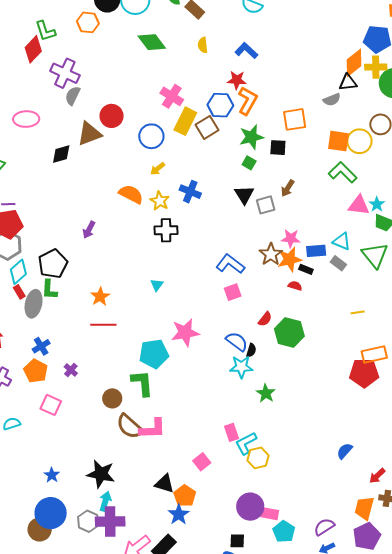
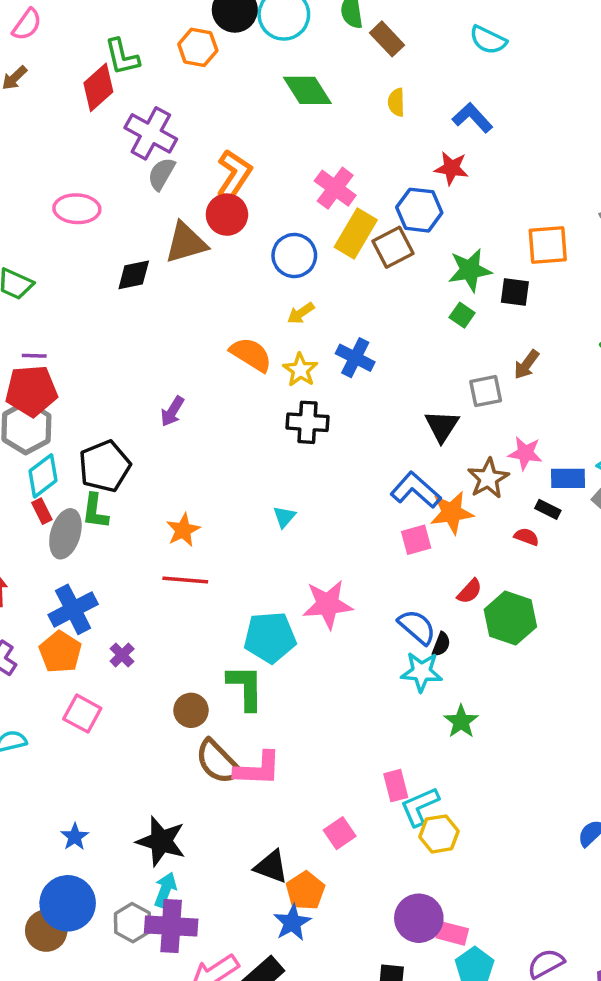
orange L-shape: (248, 101) -> (234, 175), moved
black triangle: (244, 195) -> (442, 426), moved
orange star: (290, 259) -> (452, 513), moved
blue cross: (41, 346) -> (73, 609), size x1.5

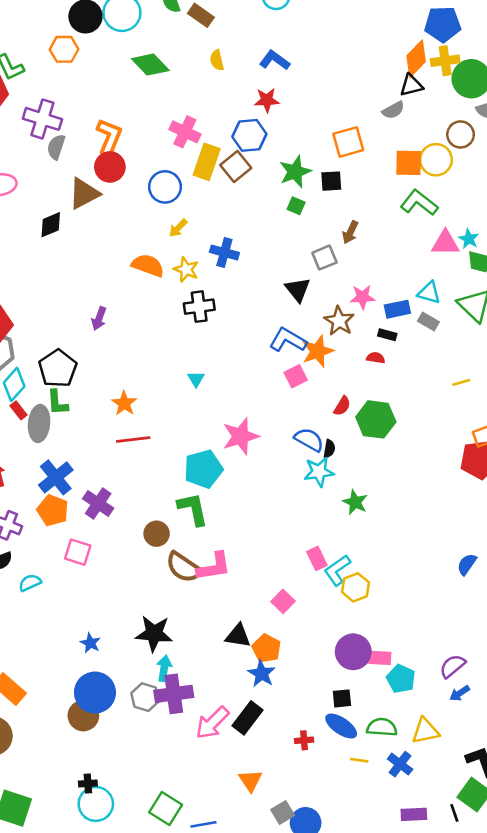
purple cross: (122, 655) -> (98, 503), size x1.6

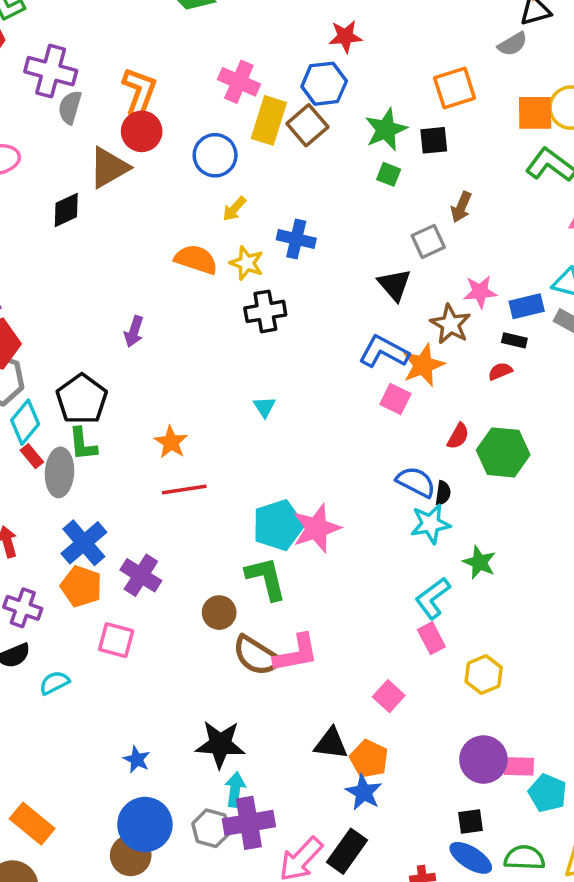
red semicircle: (376, 358) -> (500, 371), turned -30
pink square: (296, 376) -> (395, 399), turned -35
pink star: (241, 436) -> (316, 528), moved
cyan L-shape: (337, 570) -> (433, 598), moved

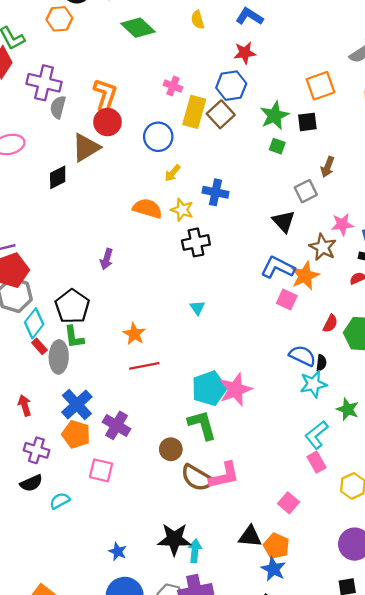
pink cross: (239, 82) -> (173, 86), size x0.7
cyan arrow: (235, 790) -> (195, 551), moved

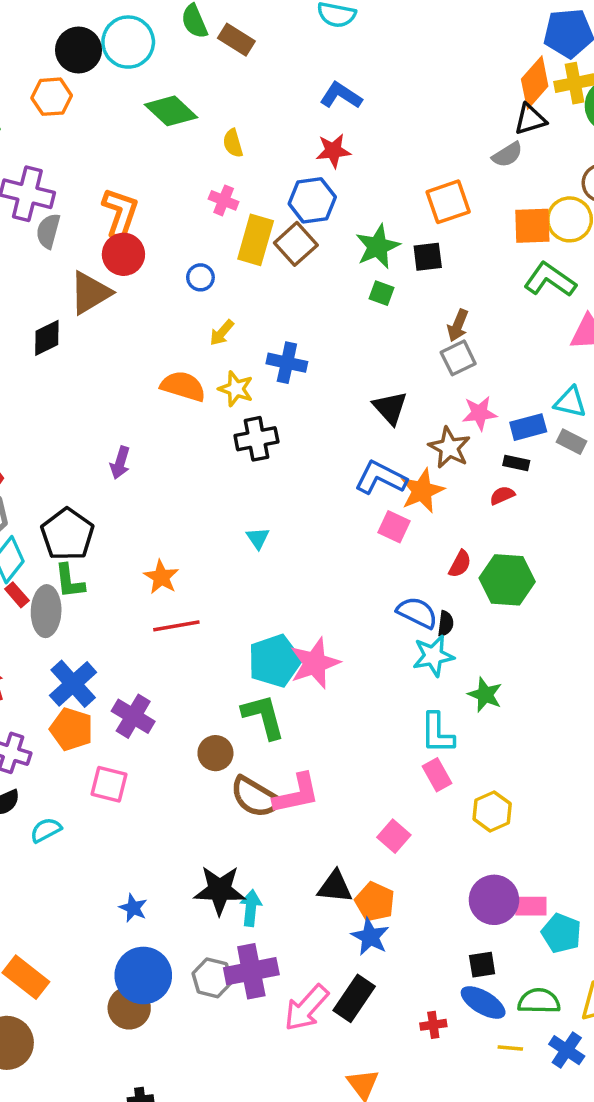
yellow semicircle: (198, 20) -> (233, 143), moved
blue circle: (158, 137) -> (200, 277), size x0.6
gray square: (306, 191) -> (458, 358), moved
cyan L-shape: (316, 435) -> (437, 733), turned -52

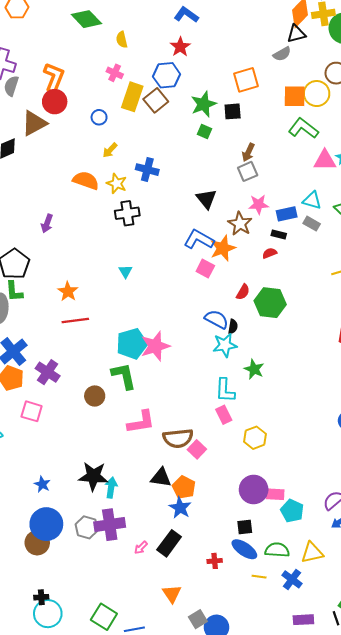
red star: (333, 151) -> (180, 47), turned -30
brown semicircle: (255, 797) -> (178, 438), moved, turned -40
pink arrow: (306, 1008) -> (141, 548), size x0.5

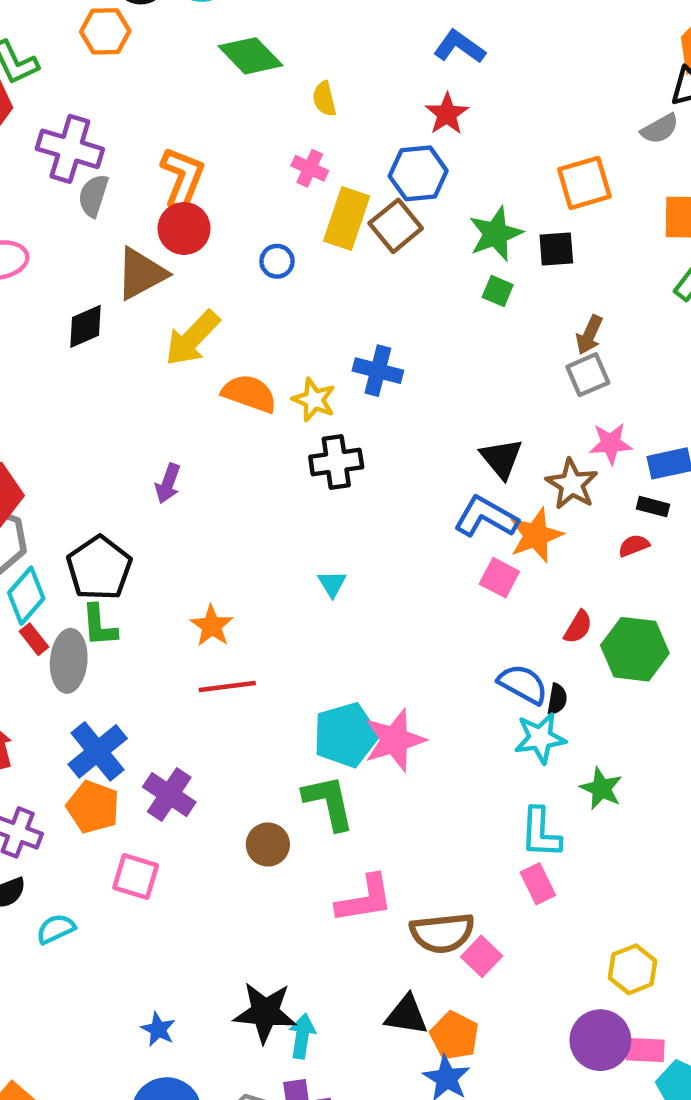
yellow arrow: (110, 150) -> (192, 338), moved, size x1.8
black triangle: (206, 199) -> (501, 458), moved
yellow hexagon: (255, 438) -> (633, 969), moved

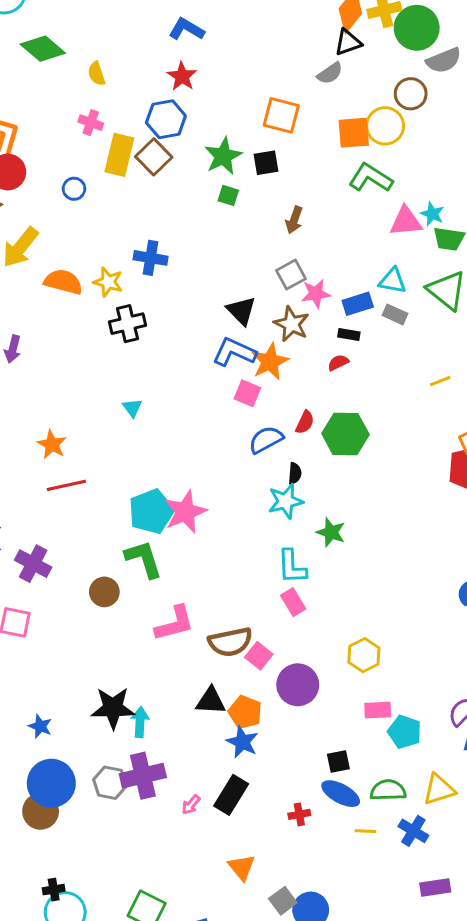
orange square: (584, 183) -> (281, 115), turned 36
gray square: (588, 375) -> (291, 275), moved
blue semicircle: (523, 684) -> (266, 440), moved, turned -52
purple circle: (600, 1040) -> (298, 685), moved

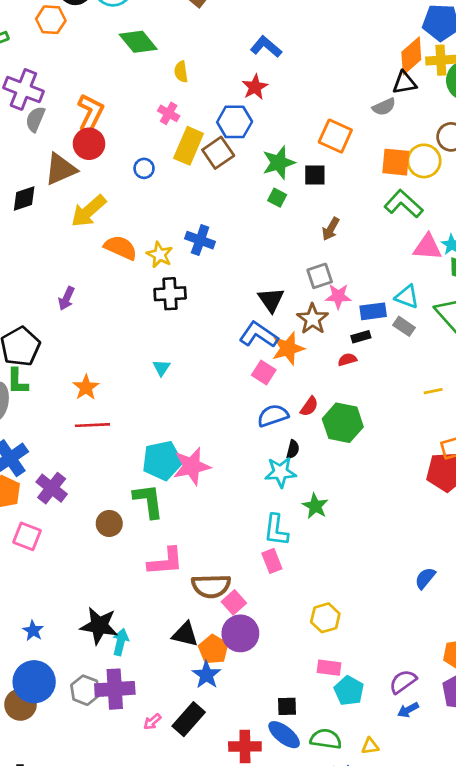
black rectangle: (349, 334) -> (361, 337), turned -36
purple circle: (298, 685) -> (240, 633), moved
yellow triangle: (439, 790) -> (370, 746), size x0.6
red cross: (299, 814) -> (245, 746), size x1.6

